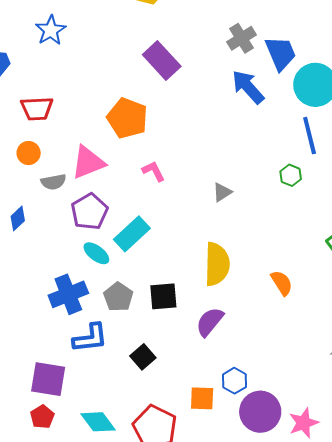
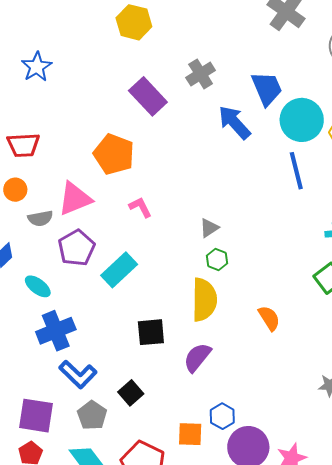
gray cross: (242, 38) -> (201, 74), moved
green hexagon: (291, 175) -> (217, 259), moved
cyan ellipse: (96, 253) -> (38, 286), moved
gray pentagon: (118, 297) -> (92, 415), moved
blue L-shape: (90, 338) -> (78, 374), turned 51

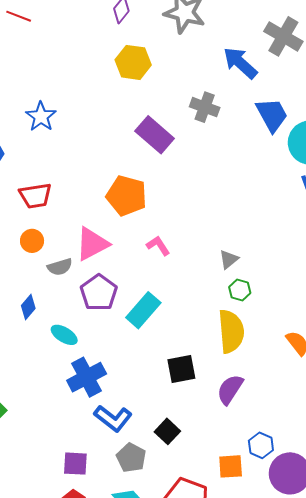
gray cross: (201, 74) -> (205, 107), turned -32
blue arrow: (234, 122) -> (240, 63), moved
purple square: (36, 416) -> (75, 464), size x0.7

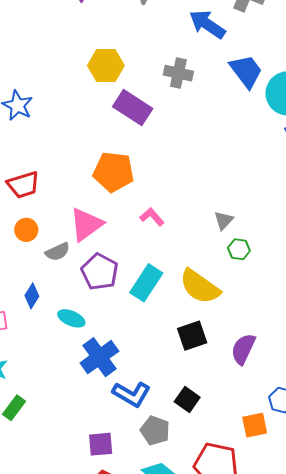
yellow hexagon: (133, 62) -> (106, 66), moved
yellow semicircle: (231, 331) -> (200, 287), moved, turned 138

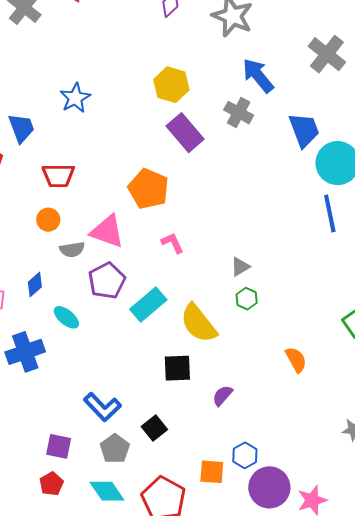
blue arrow: (207, 24) -> (258, 75), moved
pink triangle: (86, 224) -> (107, 231), turned 39
purple semicircle: (243, 349) -> (223, 396), size x0.7
blue cross: (99, 357) -> (25, 352), moved

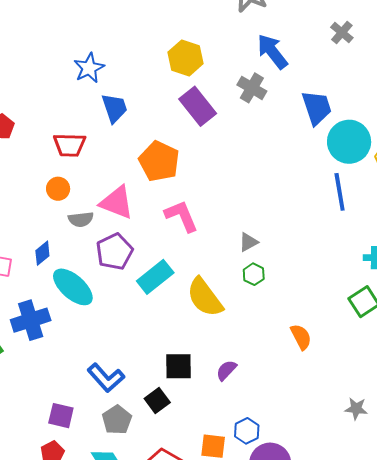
gray cross: (327, 54) -> (342, 33), size x0.6
blue trapezoid: (21, 128) -> (114, 108), moved
pink L-shape: (172, 243) -> (181, 216), size x1.5
cyan ellipse: (66, 317) -> (73, 287), size x1.6
black square: (177, 368) -> (178, 366), moved

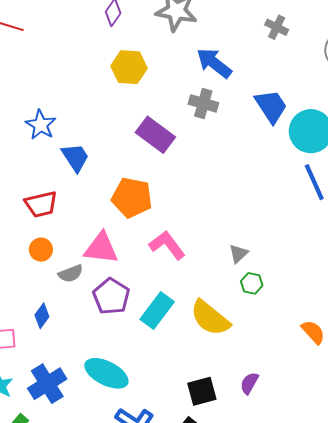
yellow hexagon: (186, 58) -> (129, 67), moved
cyan ellipse: (73, 287) -> (106, 373), moved

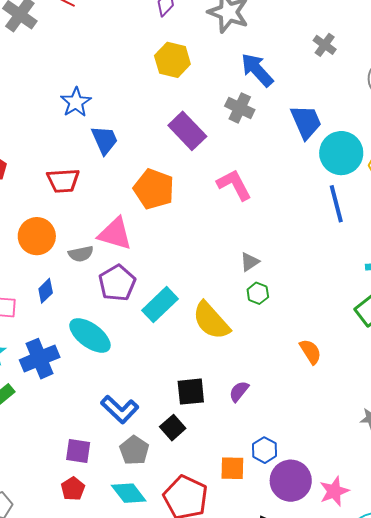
pink L-shape: (167, 245) -> (234, 185), moved
orange circle: (41, 250) -> (37, 236), moved, size x1.6
cyan ellipse: (106, 373) -> (90, 335), moved

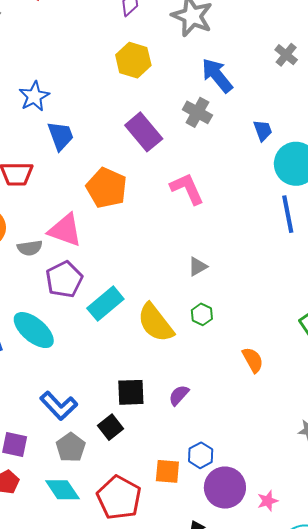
blue trapezoid: (306, 122) -> (263, 130), size x0.6
green hexagon: (258, 293) -> (202, 314), moved
pink star: (334, 491) -> (268, 501), size x0.7

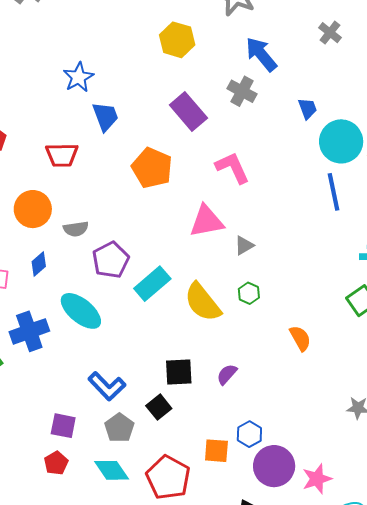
pink triangle: (65, 230) -> (207, 221), moved, turned -30
pink star: (268, 501) -> (317, 479), size x1.4

